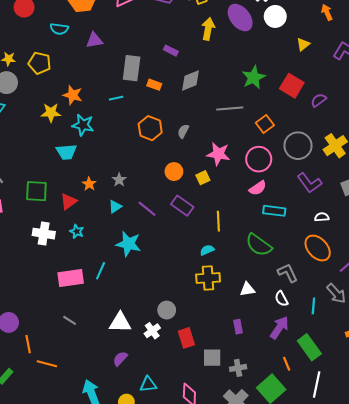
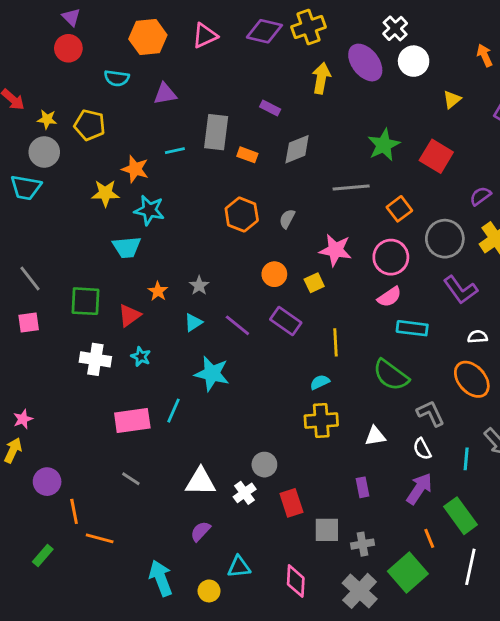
cyan line: (116, 98) -> (175, 151), moved
purple semicircle: (319, 100) -> (480, 196), moved

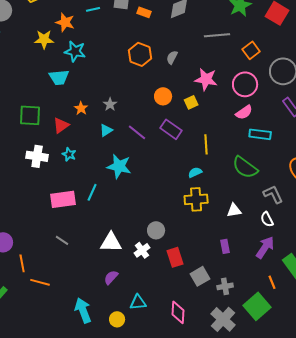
gray square: (327, 530) -> (200, 276), turned -30

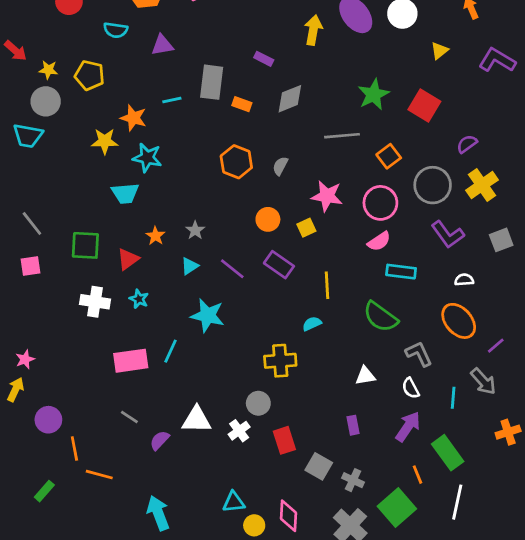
yellow cross: (196, 199) -> (280, 361), moved
gray square: (200, 276) -> (319, 466), turned -30
purple semicircle: (111, 277) -> (160, 440), moved
gray cross: (225, 286) -> (353, 480), turned 35
yellow circle: (117, 319) -> (254, 525), moved

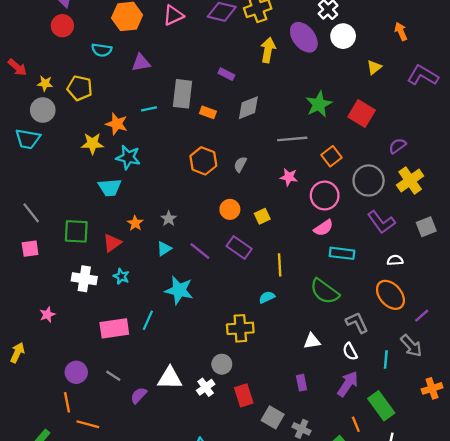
pink star: (327, 196) -> (289, 177), moved, size x0.7
pink star: (25, 359) -> (47, 314), moved
purple circle: (48, 420) -> (76, 372), moved

